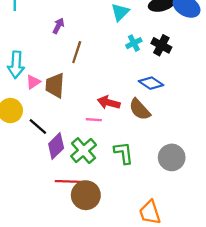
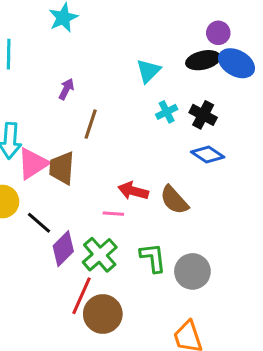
pink triangle: (33, 82) -> (33, 164), size x1.6
blue diamond: (151, 83) -> (208, 154), moved
gray circle: (172, 157) -> (192, 271), moved
red line: (70, 181) -> (81, 296), turned -68

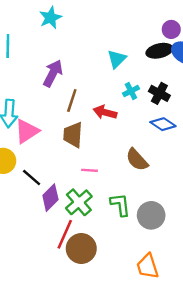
purple arrow: (66, 89) -> (53, 73), size x1.6
brown trapezoid: (62, 168) -> (73, 135), moved
red arrow: (133, 191) -> (105, 112), moved

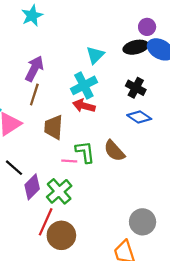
cyan cross: (131, 91) -> (84, 85), moved, size x1.6
brown line: (72, 100) -> (34, 94), moved
green L-shape: (120, 205) -> (85, 152), moved
gray circle: (151, 215) -> (143, 222), moved

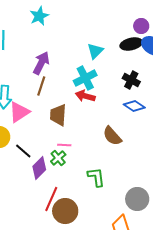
green L-shape: (85, 152) -> (96, 177), moved
pink line: (69, 161) -> (64, 145), moved
green cross: (59, 191) -> (58, 158), moved, size x0.7

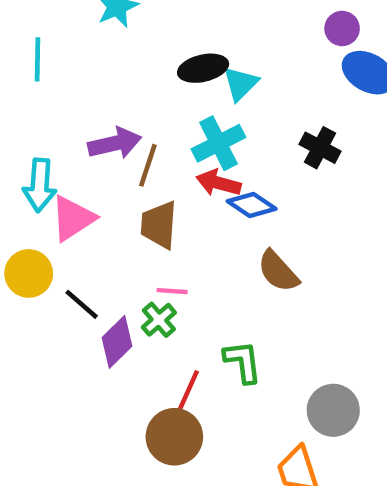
black ellipse: (131, 44) -> (203, 68), moved
purple arrow: (41, 63) -> (115, 143), moved, turned 50
brown line: (41, 86) -> (148, 165), moved
blue diamond: (134, 106) -> (252, 205), moved
red line: (51, 199) -> (185, 397), moved

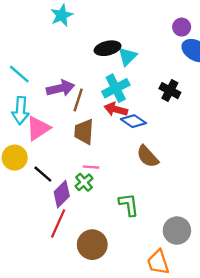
cyan line: (38, 59) -> (19, 74), moved, turned -50
red line: (185, 397) -> (58, 223), moved

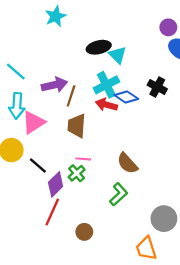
cyan triangle: (128, 56) -> (117, 55), turned -30
blue diamond: (133, 121) -> (126, 97), moved
brown semicircle: (148, 156) -> (127, 163), moved
green L-shape: (129, 205) -> (119, 194), turned 55
brown circle: (92, 245) -> (84, 232), size x0.6

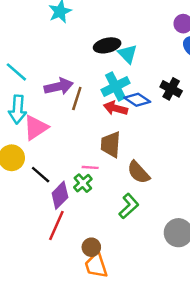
brown trapezoid: (77, 126) -> (111, 144), moved
orange trapezoid: (146, 248) -> (96, 265), moved

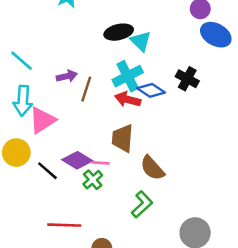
purple arrow: (59, 86) -> (67, 76), size x0.7
purple diamond: (60, 195) -> (77, 160), moved, turned 76
red line: (56, 225) -> (64, 225), turned 68

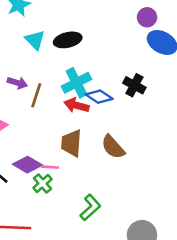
cyan triangle: (141, 41) -> (35, 40), moved
purple arrow: (67, 76) -> (17, 83), turned 30
brown semicircle: (152, 168) -> (113, 147), moved

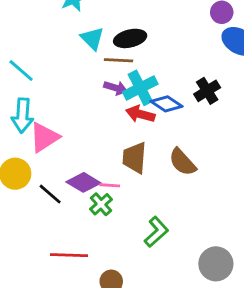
purple arrow: (17, 83) -> (116, 88), moved
black cross: (134, 85) -> (207, 91), turned 30
brown line: (36, 95) -> (118, 60), moved, turned 75

